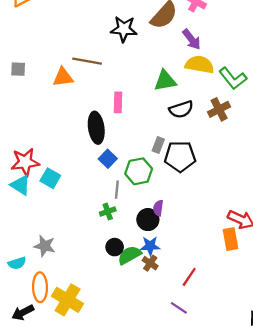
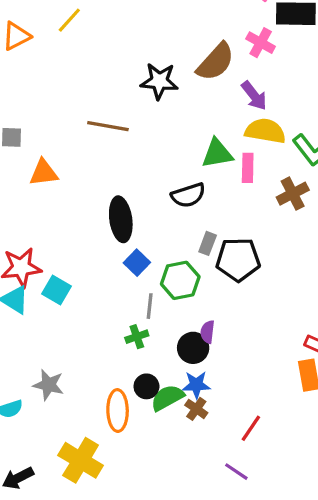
orange triangle: (63, 77) -> (44, 173), moved
pink rectangle: (118, 102) -> (248, 168), moved
black semicircle: (181, 109) -> (188, 195), moved
orange ellipse: (40, 287) -> (118, 411), moved

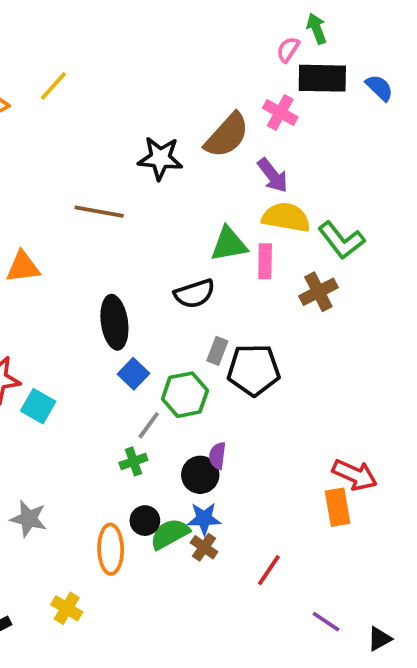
gray line: (150, 306) -> (149, 425), turned 30
yellow cross: (81, 460) -> (67, 608), size x0.6
purple line: (236, 472) -> (326, 622), moved

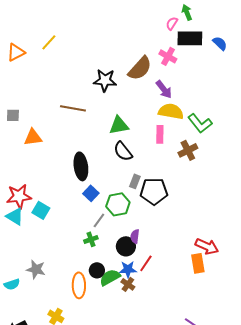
green triangle: (229, 244) -> (119, 125), moved
black semicircle: (195, 294) -> (123, 151), turned 70
red line: (269, 570) -> (146, 263), moved

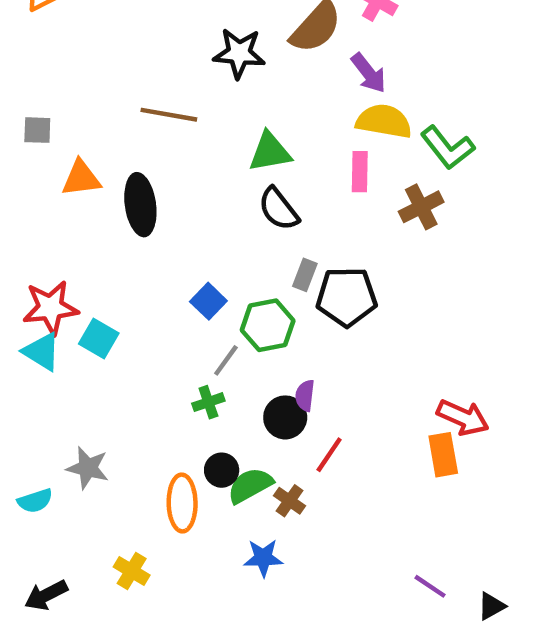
black ellipse: (81, 166) -> (140, 205), moved
blue star: (128, 269) -> (263, 558), moved

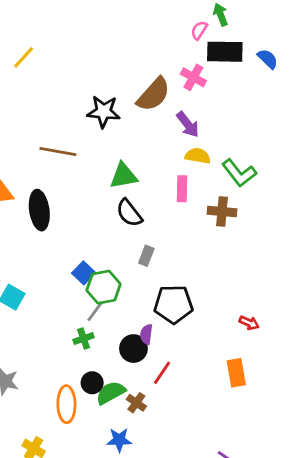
yellow semicircle: (384, 121) -> (198, 156), size x0.7
brown cross: (421, 207) -> (222, 212), turned 32
black pentagon: (347, 297) -> (173, 304), moved
green hexagon: (268, 325) -> (104, 287), moved
red arrow: (463, 417) -> (249, 323), moved, size x0.6

